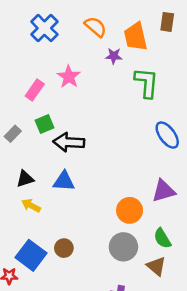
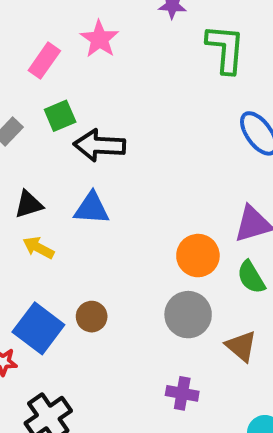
green semicircle: (162, 238) -> (251, 277), moved

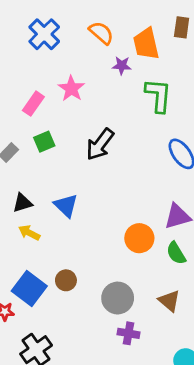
black arrow: (99, 145) -> (100, 144), moved, turned -56
blue triangle: (92, 208) -> (66, 206), turned 40
gray circle: (188, 315) -> (118, 298), moved

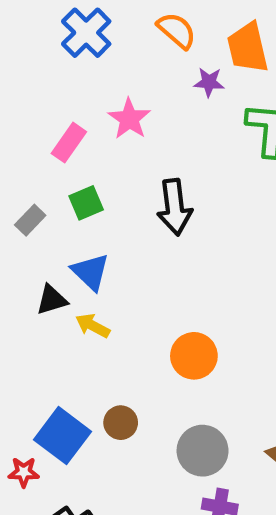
black arrow: (100, 144) -> (175, 207), turned -44
blue triangle: (66, 206) -> (90, 272), moved
yellow arrow: (29, 233) -> (93, 326), moved
orange circle: (139, 238) -> (194, 356), moved

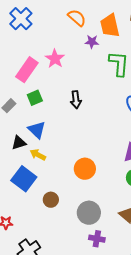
blue cross: (86, 33) -> (21, 19), moved
pink rectangle: (69, 143) -> (27, 70), size x1.4
black arrow: (175, 207) -> (76, 100), size x0.7
blue square: (62, 436) -> (24, 179), moved

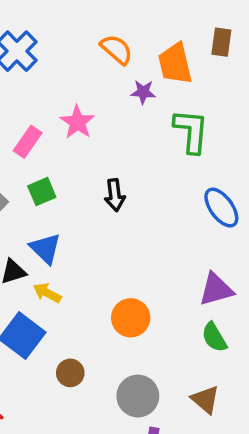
pink rectangle: (27, 70) -> (28, 142), size x0.7

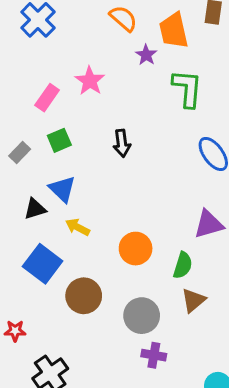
purple star: (143, 92) -> (146, 55), turned 30
yellow arrow: (47, 293) -> (78, 227), moved
green semicircle: (214, 337) -> (183, 265), moved, turned -132
brown circle: (70, 373) -> (84, 296), size x1.5
brown triangle: (205, 400) -> (193, 300), moved, turned 40

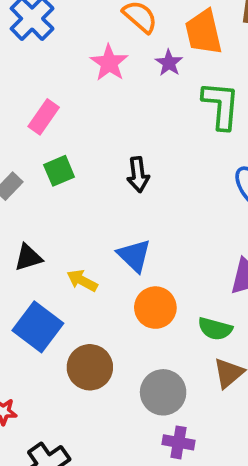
pink star: (90, 81) -> (109, 63), moved
blue triangle: (62, 189) -> (134, 256), moved
green semicircle: (183, 265) -> (215, 329), turned 88

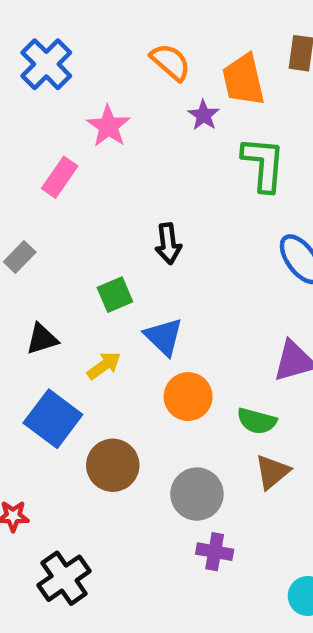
pink star: (109, 63) -> (108, 126), moved
green square: (59, 171) -> (115, 295), moved
yellow arrow: (82, 281) -> (104, 366), turned 116

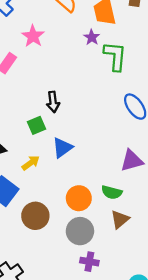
purple star: (204, 115) -> (92, 37), moved
black arrow: (168, 244) -> (53, 102), moved
blue triangle: (164, 337) -> (62, 148), turned 40
orange circle: (188, 397) -> (79, 198), moved

